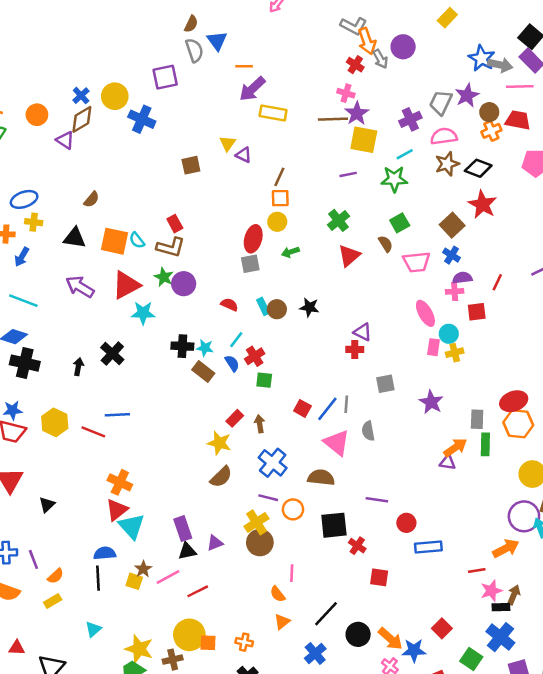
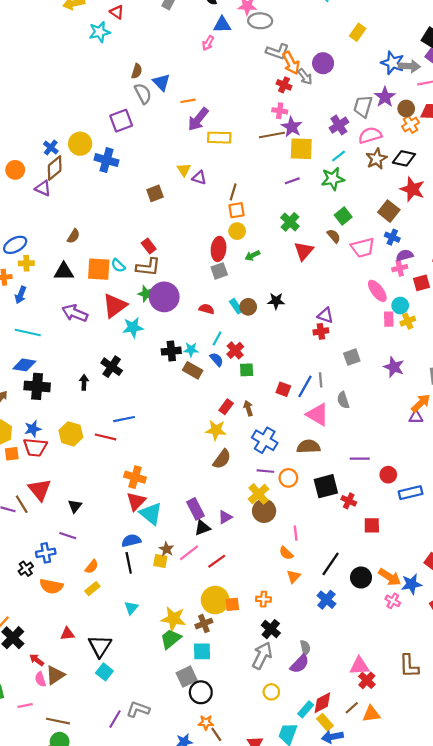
purple circle: (184, 284) -> (164, 297), size x1.4
purple line: (33, 559) -> (68, 536), moved, turned -42

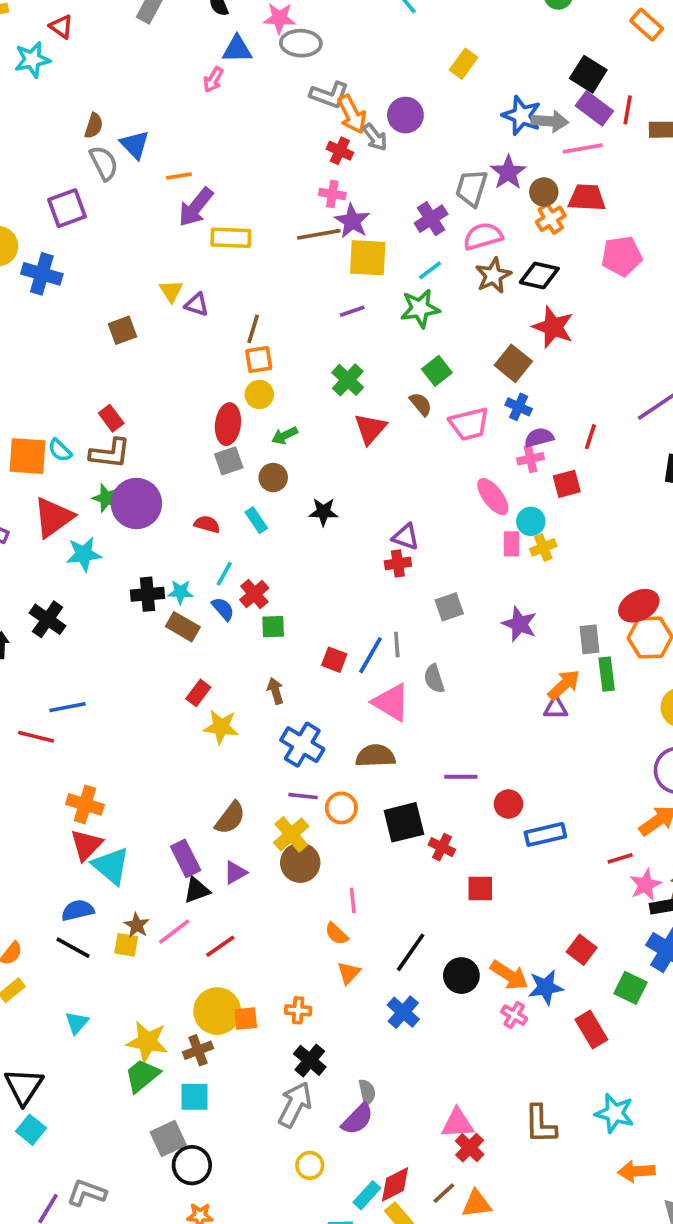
brown circle: (248, 307) -> (273, 477), moved
red rectangle: (226, 407) -> (198, 693), moved
brown semicircle: (222, 459) -> (230, 818), moved
black line: (129, 563) -> (73, 948), turned -50

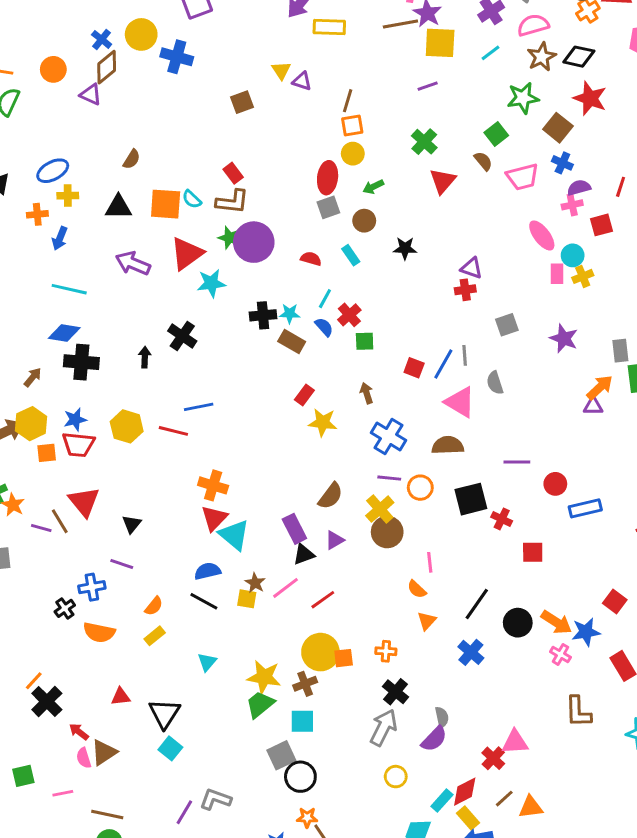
green star: (420, 308) -> (523, 98), moved
brown L-shape: (540, 1124) -> (578, 712), moved
red cross: (470, 1148) -> (493, 758), moved

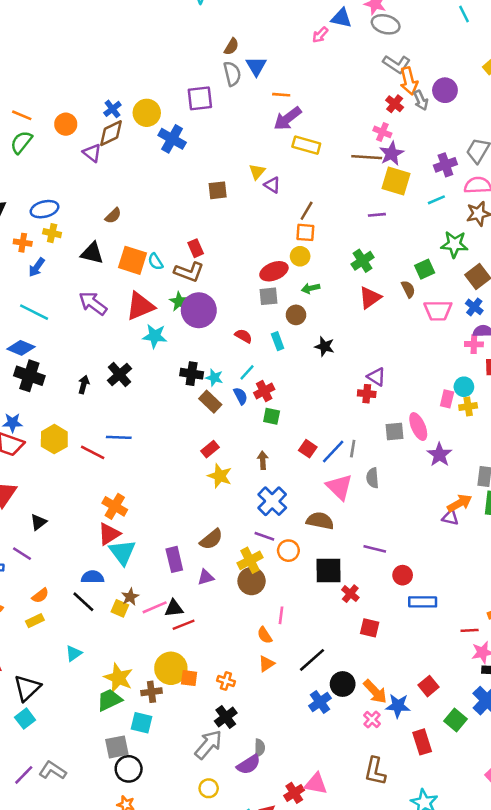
red ellipse: (328, 178) -> (274, 271), turned 48
pink ellipse: (542, 235) -> (418, 427), moved
black triangle: (304, 554) -> (174, 608), moved
blue cross: (471, 652) -> (320, 702), moved

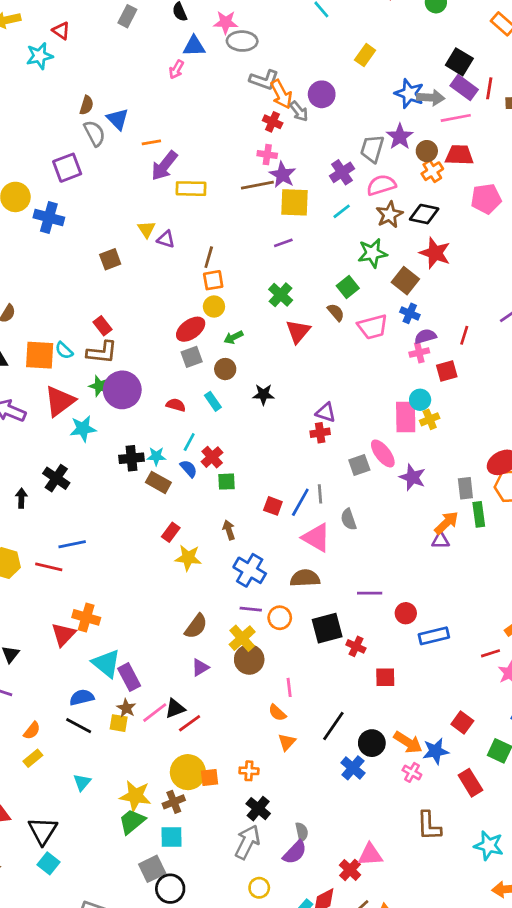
pink rectangle: (447, 399) -> (406, 417), size x1.6
red triangle: (109, 534) -> (63, 634), moved
purple rectangle: (174, 559) -> (129, 677), moved

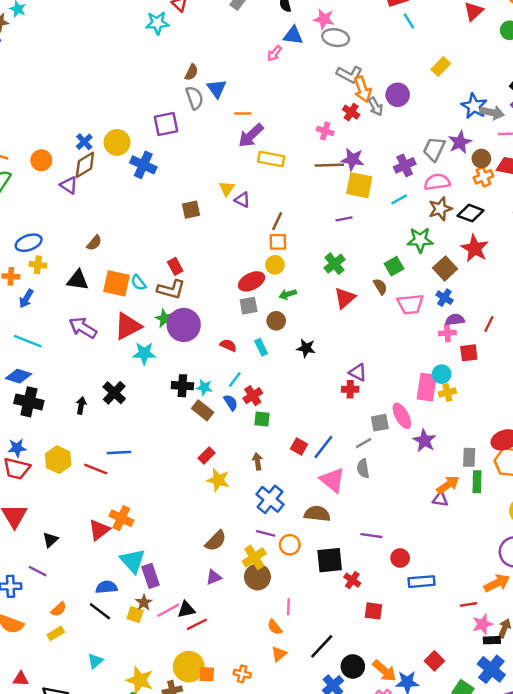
pink cross: (267, 155) -> (325, 131), moved
purple star: (282, 175) -> (353, 160), turned -30
gray line: (320, 494) -> (364, 443), moved, turned 56

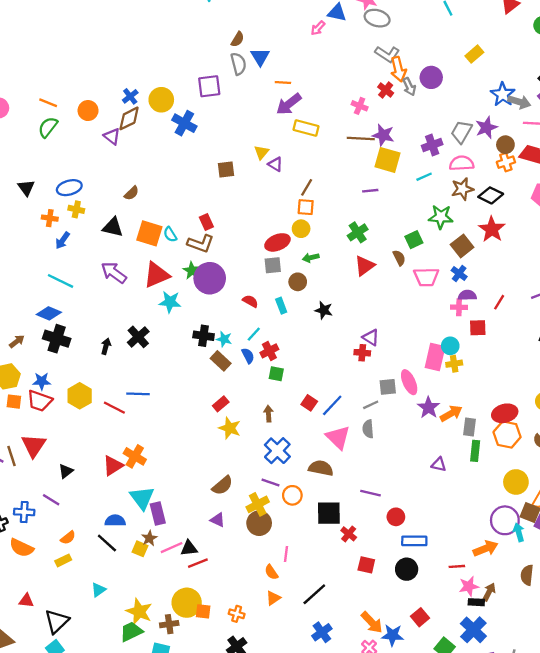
orange arrow: (448, 485) -> (451, 413), moved
purple triangle: (214, 577) -> (218, 520), turned 42
black circle: (353, 666) -> (407, 569), moved

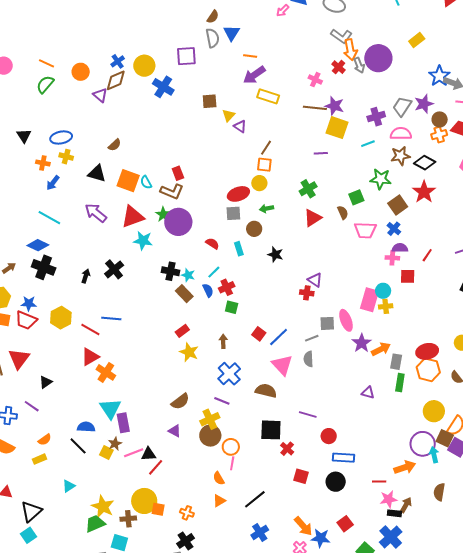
purple circle: (431, 77) -> (378, 58), size x1.4
brown square: (226, 169) -> (210, 101), moved
red triangle: (113, 466) -> (90, 357), moved
orange circle: (292, 495) -> (231, 447), moved
red line: (198, 563) -> (156, 467), turned -30

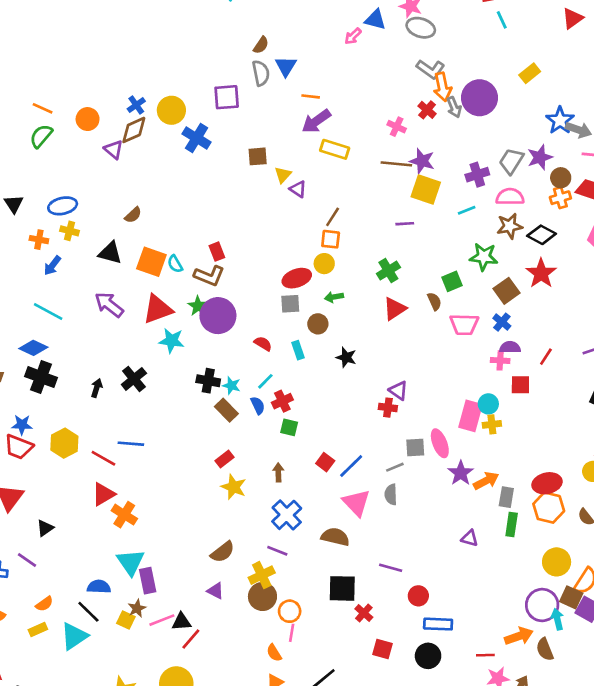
cyan triangle: (69, 486) -> (74, 636), moved, size x1.6
brown semicircle: (439, 492) -> (545, 649), moved, turned -30

